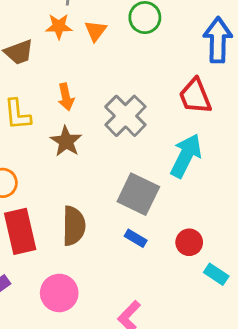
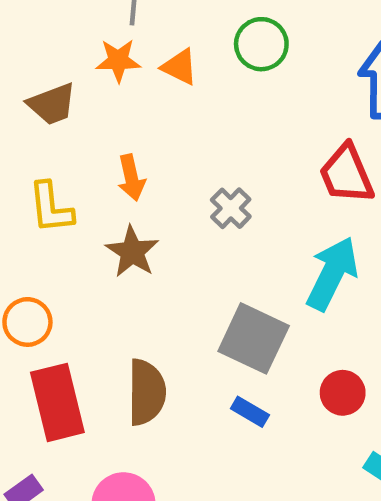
orange triangle: (96, 31) -> (180, 67), turned -40
gray cross: (125, 116) -> (231, 208), size x0.6
red circle: (189, 242) -> (343, 393), moved

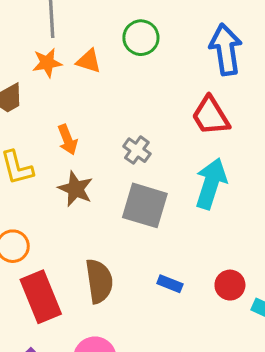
gray square: (254, 338) -> (145, 205), moved
red circle: (343, 393) -> (230, 285), moved

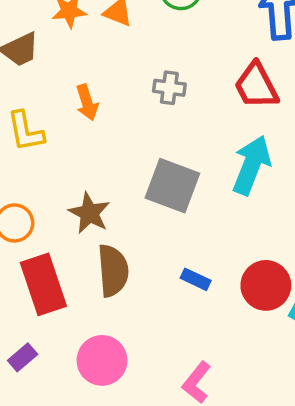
gray cross: (137, 150) -> (169, 88), moved, turned -32
brown star: (76, 189) -> (89, 213), moved
red circle: (230, 285) -> (266, 285), size x1.4

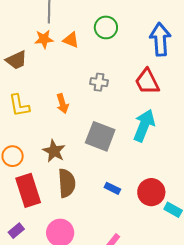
orange arrow: (87, 103) -> (62, 104), moved

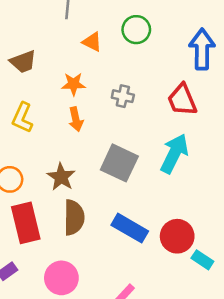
orange star: (44, 39) -> (73, 84), moved
yellow L-shape: (19, 105) -> (22, 118), turned 30
blue rectangle: (112, 188) -> (130, 228), size x1.8

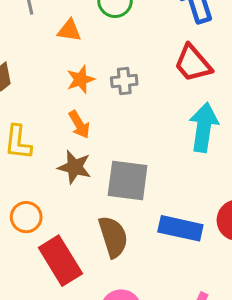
orange star: (73, 84) -> (81, 79), moved
gray square: (119, 163) -> (128, 181), moved
brown star: (61, 177) -> (74, 167), moved

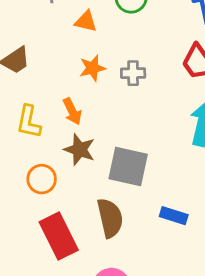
orange arrow: (79, 124) -> (72, 111), moved
orange circle: (26, 217) -> (42, 179), moved
blue rectangle: (180, 228) -> (174, 216), size x0.7

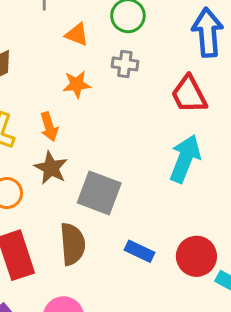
gray cross: (133, 73) -> (125, 64), moved

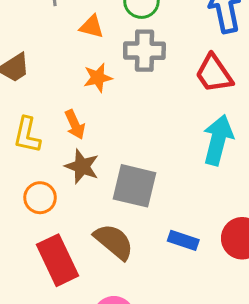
gray cross: (125, 64) -> (144, 51), size x1.5
brown semicircle: (73, 244) -> (114, 242), turned -39

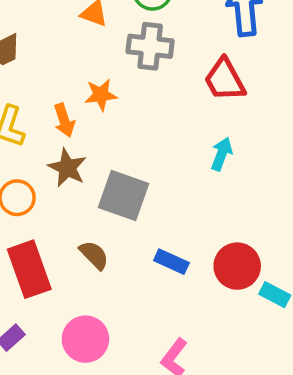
orange star: (98, 78) -> (101, 95), moved
cyan arrow: (218, 140) -> (222, 154), size x0.6
brown semicircle: (114, 242) -> (94, 255), size x0.7

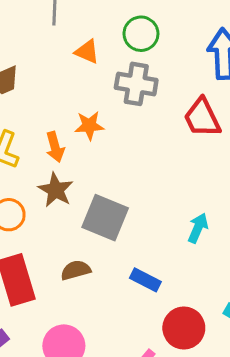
cyan arrow: (222, 154) -> (198, 228), moved
brown semicircle: (94, 255) -> (76, 270), turned -64
red circle: (237, 266) -> (184, 328), moved

